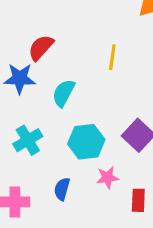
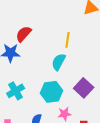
cyan semicircle: (64, 93) -> (59, 62), moved

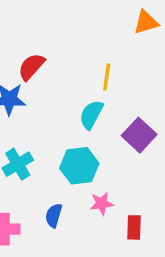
purple square: (84, 88) -> (139, 135), moved

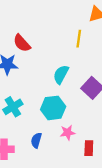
red semicircle: (31, 67) -> (22, 43), turned -84
yellow line: (107, 77) -> (79, 39), moved

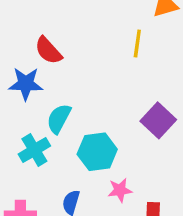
cyan semicircle: (61, 74) -> (59, 119), moved

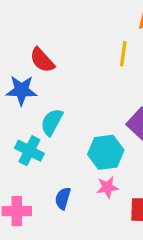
cyan cross: (34, 150) -> (29, 151), turned -32
cyan hexagon: (97, 152) -> (106, 152), moved

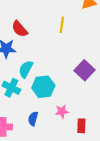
yellow line: (123, 54) -> (62, 25), moved
cyan hexagon: (106, 152) -> (43, 87), moved

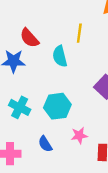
cyan semicircle: (26, 69) -> (60, 56), moved, turned -42
blue semicircle: (33, 119) -> (45, 144), turned -48

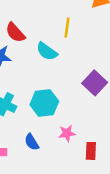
cyan semicircle: (60, 56) -> (47, 51), turned -40

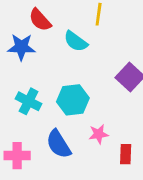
blue semicircle: (32, 142) -> (59, 144), size x1.5

